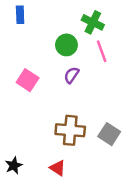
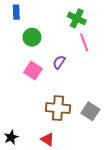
green circle: (66, 45) -> (32, 37), moved
pink square: (28, 80) -> (33, 71), moved

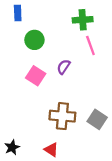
green cross: (77, 18) -> (83, 20), turned -30

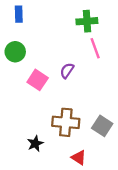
green circle: (34, 40) -> (15, 52), moved
black star: (12, 147) -> (35, 143), moved
red triangle: (51, 150) -> (79, 158), moved

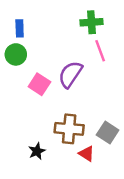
blue rectangle: (19, 14) -> (20, 28), moved
purple semicircle: (67, 71) -> (70, 74), size x1.6
red triangle: (79, 158) -> (87, 154), moved

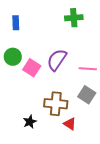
pink line: (100, 51) -> (88, 69), moved, turned -66
green circle: (16, 54) -> (13, 57), moved
gray square: (108, 133) -> (87, 95), moved

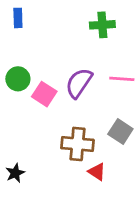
blue rectangle: (16, 23) -> (18, 18), moved
pink line: (88, 69) -> (122, 79), moved
black star: (30, 122) -> (15, 173), moved

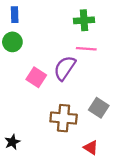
green circle: (18, 79) -> (12, 42), moved
pink line: (122, 79) -> (86, 49), moved
red triangle: (97, 172) -> (91, 148), moved

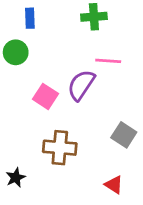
blue rectangle: (15, 15) -> (30, 18), moved
green cross: (84, 20) -> (94, 17), moved
brown cross: (64, 118) -> (60, 148), moved

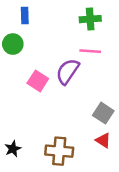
green cross: (94, 17) -> (90, 19), moved
brown cross: (60, 148) -> (59, 151), moved
red triangle: (114, 185) -> (103, 140), moved

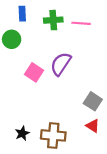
green cross: (90, 19) -> (53, 20), moved
pink line: (90, 51) -> (81, 23), moved
black star: (13, 149) -> (22, 133), moved

